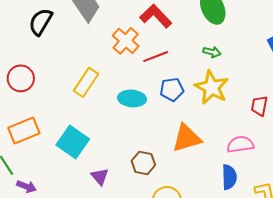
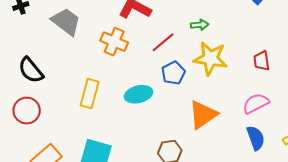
black semicircle: (41, 22) -> (31, 70), moved, turned -52
red line: (156, 57) -> (163, 42), moved

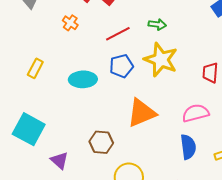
orange cross: (114, 42) -> (70, 23), size x0.6
yellow rectangle: (90, 94) -> (35, 68), size x0.7

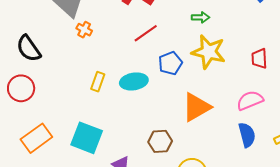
orange cross: (70, 23) -> (84, 30), moved
red line: (118, 34) -> (146, 33), moved
yellow rectangle: (35, 68) -> (98, 82), moved

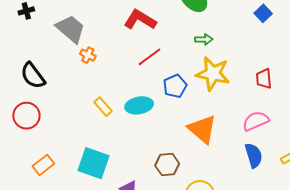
yellow rectangle: (98, 82) -> (103, 107), turned -60
orange triangle: (196, 107) -> (202, 129), turned -48
orange rectangle: (36, 138) -> (43, 165), size x0.7

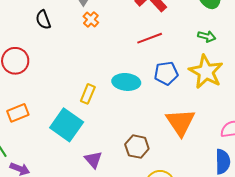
black semicircle: (33, 76) -> (43, 20), moved, size x0.7
yellow rectangle: (103, 107) -> (88, 94), moved, turned 48

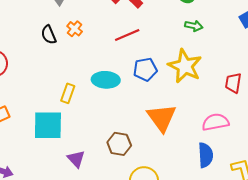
orange cross: (91, 19) -> (75, 29), moved
black semicircle: (43, 20) -> (49, 35), moved
green arrow: (207, 36) -> (194, 26), moved
cyan square: (67, 125) -> (48, 125), turned -32

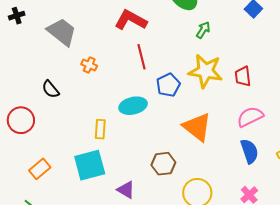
green arrow: (194, 26) -> (203, 30), turned -54
black semicircle: (49, 35) -> (50, 89), moved
red line: (127, 35) -> (142, 57), turned -65
red trapezoid: (233, 83) -> (243, 76), moved

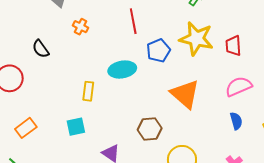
blue semicircle: (249, 151) -> (236, 121), size x0.7
cyan square: (90, 165) -> (76, 127), size x0.6

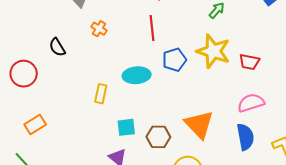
red trapezoid: (233, 46) -> (249, 62), turned -80
orange triangle: (185, 94) -> (199, 124), moved
blue semicircle: (236, 121) -> (245, 137), size x1.5
cyan square: (76, 127) -> (126, 127), moved

